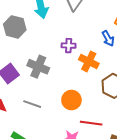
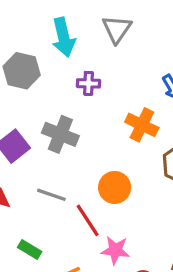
purple cross: (69, 46) -> (88, 83), moved
red line: (91, 123) -> (88, 220), moved, turned 50

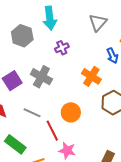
gray triangle: (117, 29) -> (98, 23), moved
purple cross: (88, 83) -> (62, 48), turned -32
green rectangle: (30, 249) -> (15, 144), size x1.5

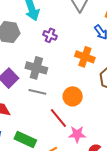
purple cross: (62, 48) -> (50, 35), turned -32
gray line: (32, 113) -> (37, 92), moved

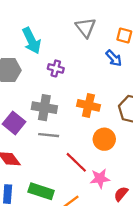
orange cross: (85, 57) -> (88, 105), moved
orange circle: (73, 96) -> (104, 139), moved

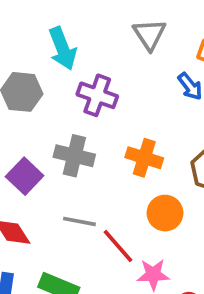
purple cross: (56, 68) -> (97, 95), size x1.5
gray line: (49, 135) -> (79, 221), moved

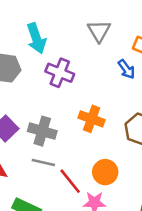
gray cross: (74, 156) -> (42, 131), moved
orange circle: (165, 213) -> (105, 172), moved

